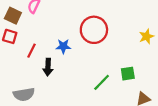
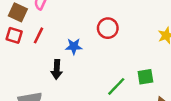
red circle: (94, 30) -> (108, 28), size x0.7
red line: (32, 51) -> (38, 35), moved

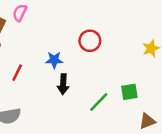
red line: (38, 35) -> (17, 73), moved
black arrow: (57, 69) -> (63, 84), moved

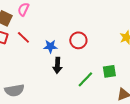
red circle: (90, 41) -> (78, 40), moved
red line: (17, 73) -> (23, 37), moved, turned -72

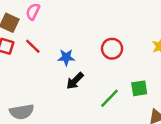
red circle: (78, 40) -> (112, 49), moved
black arrow: (57, 65) -> (75, 81), turned 42

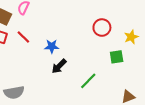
red circle: (112, 49) -> (102, 28), moved
green square: (139, 88) -> (117, 57), moved

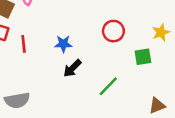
red circle: (102, 28) -> (113, 31), moved
red line: (23, 37) -> (24, 44), moved, turned 40

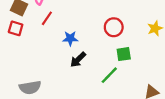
red line: (24, 44) -> (47, 18), moved, turned 40
green square: (143, 57) -> (124, 54), moved

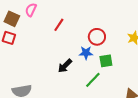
red line: (47, 18) -> (59, 25), moved
blue star: (70, 38) -> (86, 53), moved

